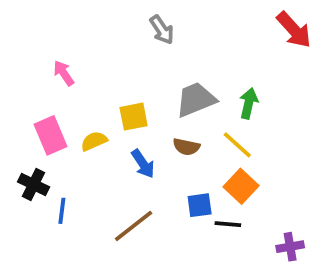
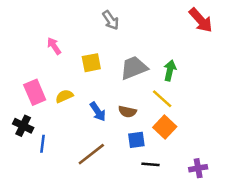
pink arrow: (64, 73) -> (54, 46), moved
yellow square: (134, 117) -> (91, 63), moved
brown semicircle: (186, 147) -> (127, 112), moved
black line: (228, 224) -> (151, 164), moved

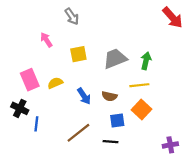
gray arrow: (111, 20) -> (72, 16), moved
yellow line: (162, 99) -> (139, 85), turned -48
black line: (151, 164) -> (111, 142), moved

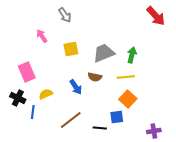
yellow semicircle: (55, 83) -> (46, 94), moved
brown semicircle: (109, 96) -> (95, 77), moved
blue square: (117, 121) -> (117, 117), moved

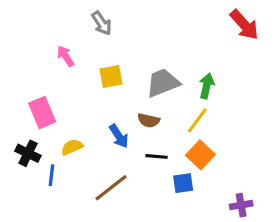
yellow line: (126, 77) -> (197, 120), turned -48
black line: (100, 128) -> (156, 156), moved

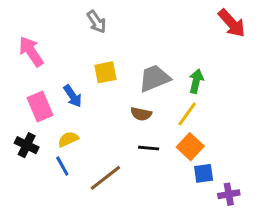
pink arrow: (66, 56) -> (31, 51), moved, size x1.5
blue arrow: (119, 136) -> (73, 96), moved
blue line: (51, 175) -> (62, 166), moved, turned -36
blue square: (183, 183) -> (204, 173), moved

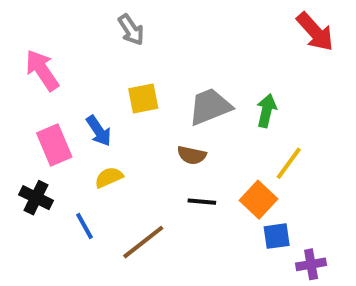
yellow line: (187, 114) -> (289, 163), moved
yellow semicircle: (68, 139) -> (109, 177), moved

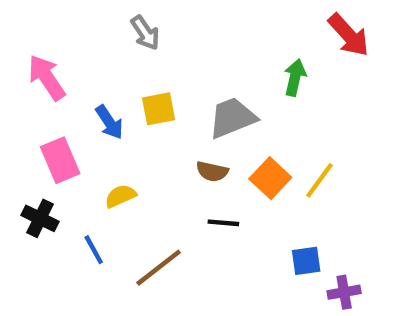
green arrow: (267, 111) -> (295, 78), moved
blue arrow: (99, 131) -> (109, 122), moved
orange square: (258, 200) -> (270, 178), moved

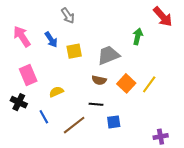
blue arrow: (109, 122) -> (51, 40), moved
black line: (223, 223) -> (96, 104), moved
blue square: (306, 261) -> (114, 122), moved

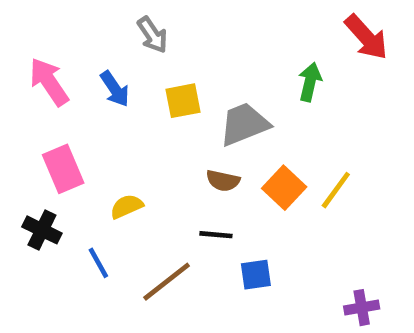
yellow square: (74, 51) -> (183, 101), moved

